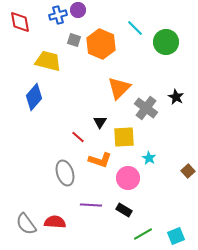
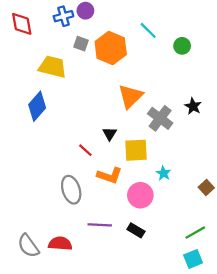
green circle: (166, 42) -> (182, 46), size x0.6
green line: (143, 234) -> (195, 233), moved

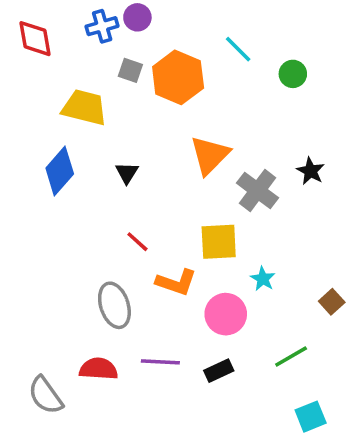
black triangle: (110, 134) -> (127, 173), moved
black rectangle: (136, 230) -> (219, 371), turned -56
green line: (195, 233) -> (291, 357), moved
red semicircle: (60, 244) -> (99, 369), moved

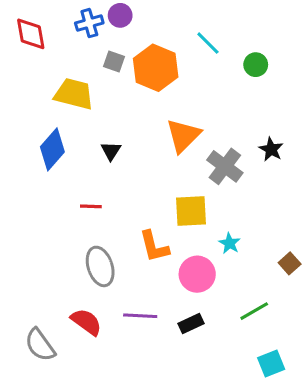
red line: (137, 242) -> (91, 206), moved, turned -40
orange L-shape: (176, 282) -> (154, 246), turned 57
red semicircle: (99, 369) -> (86, 322), turned 32

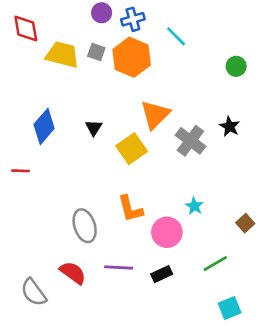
blue cross: (89, 23) -> (133, 19), moved
green circle: (256, 65) -> (236, 66), moved
yellow trapezoid: (74, 94) -> (62, 55), moved
red line: (91, 206) -> (21, 171), moved
yellow square: (191, 211) -> (132, 149), moved, turned -32

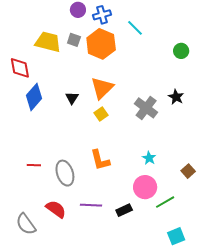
red diamond: (26, 28) -> (20, 68), moved
orange triangle: (155, 115) -> (102, 88), moved
yellow square: (132, 149) -> (101, 114), size x0.6
red line: (21, 171) -> (34, 165), moved
pink circle: (167, 232) -> (145, 187), moved

